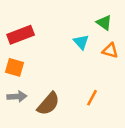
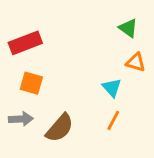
cyan triangle: (81, 42) -> (112, 88), moved
orange square: (14, 67) -> (31, 83), moved

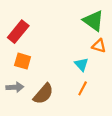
green triangle: (128, 28) -> (93, 21), size x1.5
red rectangle: (25, 43) -> (18, 32), turned -30

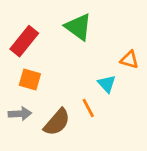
green triangle: (93, 21) -> (78, 27), moved
orange line: (83, 88) -> (88, 108), moved, turned -56

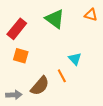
orange triangle: (129, 60) -> (91, 15), moved
gray arrow: (20, 114) -> (14, 95), moved

